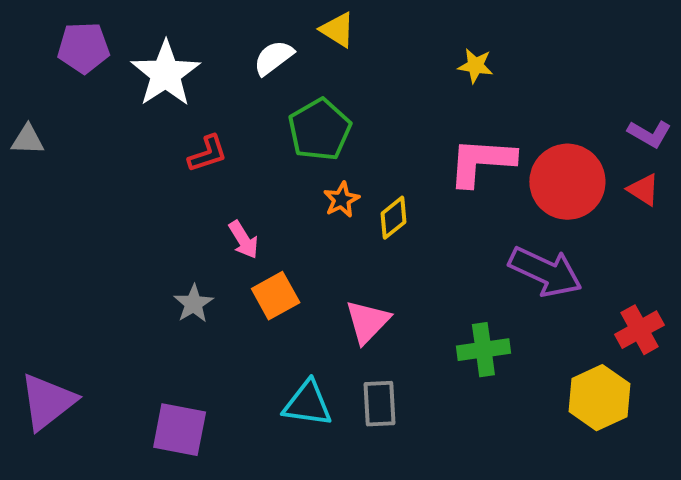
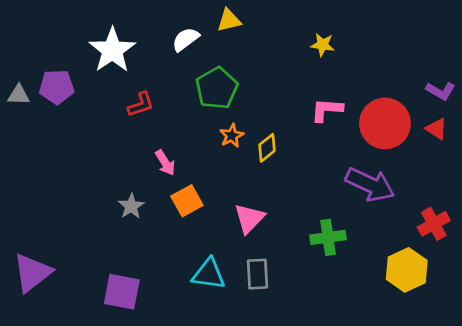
yellow triangle: (338, 30) -> (229, 20), turned -45
purple pentagon: (84, 48) -> (57, 87), moved
pink L-shape: (481, 162) -> (327, 110), size x0.7

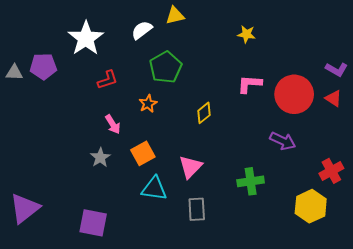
orange star: (232, 136) -> (148, 104), moved
pink arrow: (165, 163) -> (113, 124), moved
purple arrow: (370, 184) -> (283, 141), size x0.7
cyan triangle: (209, 274) -> (154, 189), moved

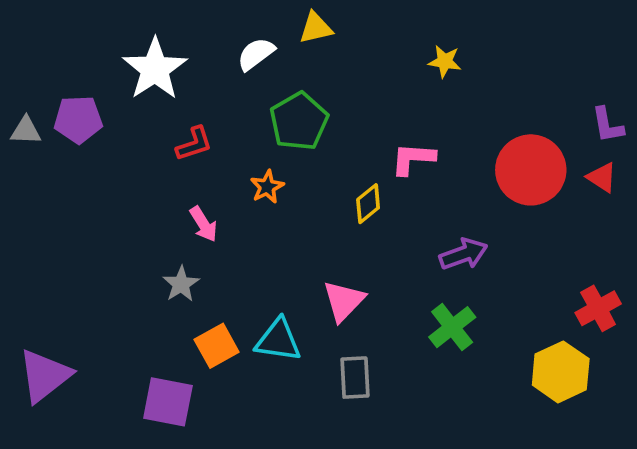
purple L-shape: (337, 69) -> (607, 125), turned 50
pink L-shape: (250, 84) -> (413, 159), moved
purple arrow: (283, 141) -> (463, 254), moved, turned -45
orange square: (143, 153) -> (217, 346), moved
green cross: (251, 181) -> (452, 327), turned -30

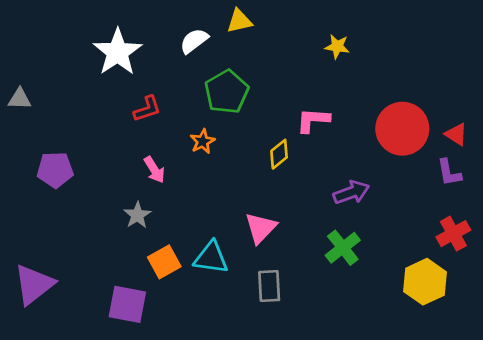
purple pentagon: (78, 119) -> (55, 170), moved
purple L-shape: (607, 125) -> (449, 173), moved

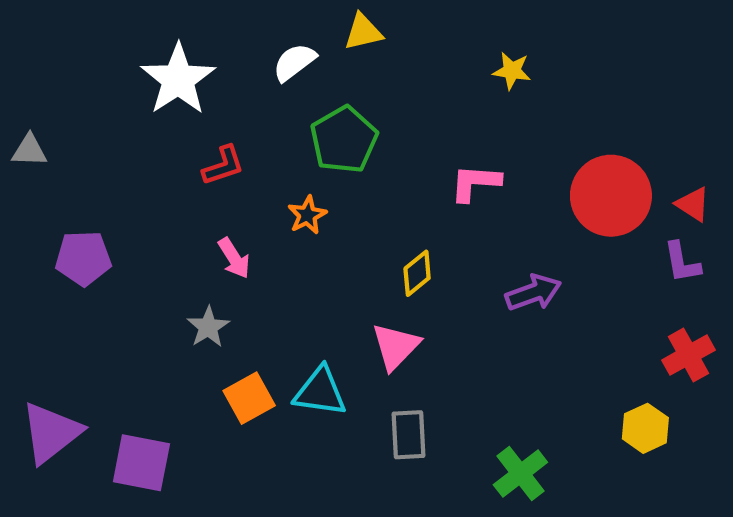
yellow diamond: (279, 154) -> (417, 273), moved
green cross: (343, 248) -> (520, 474), moved
yellow hexagon: (425, 282) -> (645, 428), size x0.7
purple square: (127, 304) -> (141, 463), moved

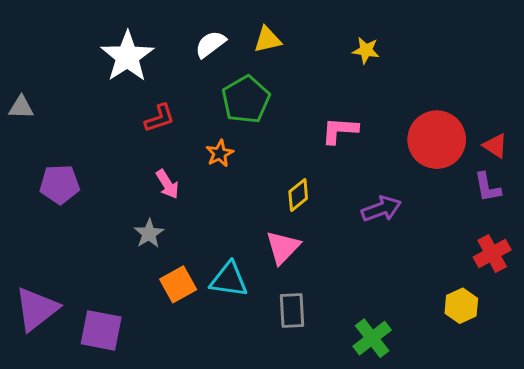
yellow triangle: (363, 32) -> (267, 40), moved

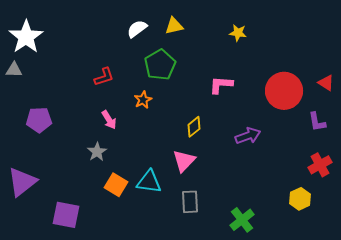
white star: (127, 56) -> (26, 37), moved
red triangle: (495, 146) -> (326, 83), moved
orange square: (178, 284) -> (116, 185), turned -30
purple triangle: (37, 309) -> (22, 182), moved

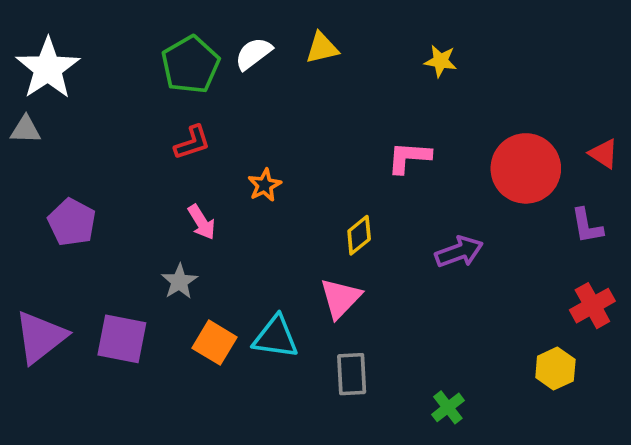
green pentagon: (160, 65) -> (190, 65), moved
purple pentagon: (39, 120) -> (72, 222), turned 30
purple square: (66, 215) -> (122, 339), moved
green cross: (242, 220) -> (448, 407), size x0.7

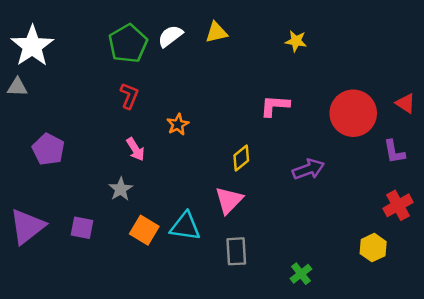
red L-shape: (192, 143) -> (129, 96), turned -50
purple square: (122, 339) -> (82, 228), size x0.7

